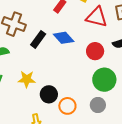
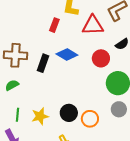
yellow star: (27, 79) -> (40, 116), moved

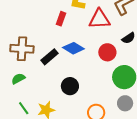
black rectangle: (43, 63) -> (49, 57), turned 30
black circle: (69, 113) -> (70, 86), moved
green line: (17, 115) -> (24, 108), turned -40

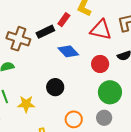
black rectangle: (49, 57) -> (45, 32), moved

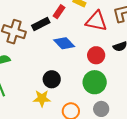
green circle: (110, 92) -> (95, 82), moved
yellow star: (26, 104) -> (42, 98), moved

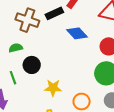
black circle: (52, 79) -> (32, 65), moved

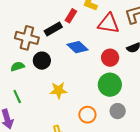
black circle: (32, 65) -> (42, 61), moved
yellow star: (53, 88) -> (59, 90), moved

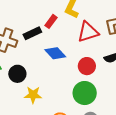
red triangle: (109, 24) -> (88, 32), turned -30
black circle: (42, 61) -> (17, 74), moved

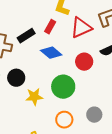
red rectangle: (51, 21) -> (50, 27), moved
green circle: (85, 93) -> (63, 87), moved

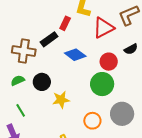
red rectangle: (50, 27) -> (65, 23), moved
green circle: (63, 87) -> (102, 84), moved
gray circle: (94, 115) -> (122, 114), size x1.5

